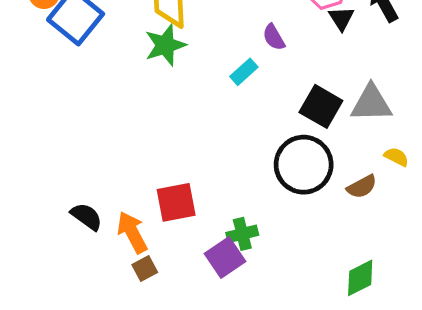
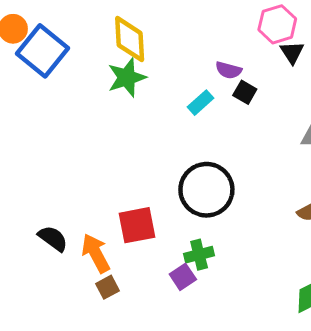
purple semicircle: (274, 37) -> (229, 70), turned -45
black square: (321, 106) -> (245, 92), moved, size x0.6
black circle: (304, 165) -> (206, 190), moved
purple square: (225, 257) -> (183, 277), size x0.7

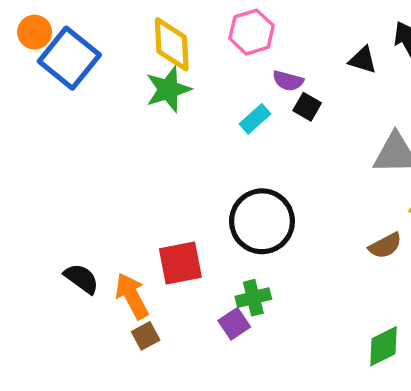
pink hexagon: (277, 24) -> (252, 32), moved
black triangle: (292, 52) -> (363, 60), turned -40

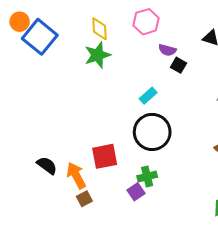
yellow diamond: (172, 44) -> (100, 29), size x0.7
cyan rectangle: (255, 119) -> (148, 96), moved

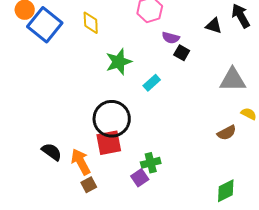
yellow diamond: (100, 29) -> (91, 23), moved
green star: (98, 55) -> (119, 62), moved
black circle: (152, 132) -> (112, 119), moved

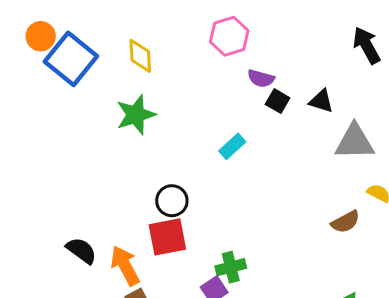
black triangle: (214, 26) -> (321, 101), moved
green star: (119, 62) -> (136, 115), moved
black circle: (112, 119) -> (172, 201), size x0.6

